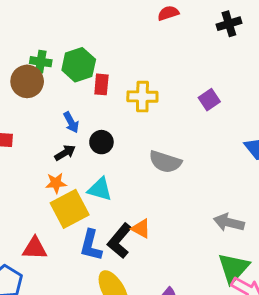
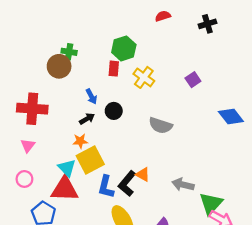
green hexagon: (79, 65) -> (124, 48), moved
yellow cross: (142, 97) -> (144, 77), turned 35
cyan triangle: (100, 189) -> (67, 168), moved, turned 30
gray arrow: (229, 223) -> (183, 185), moved
red triangle: (35, 248) -> (65, 189), size x1.5

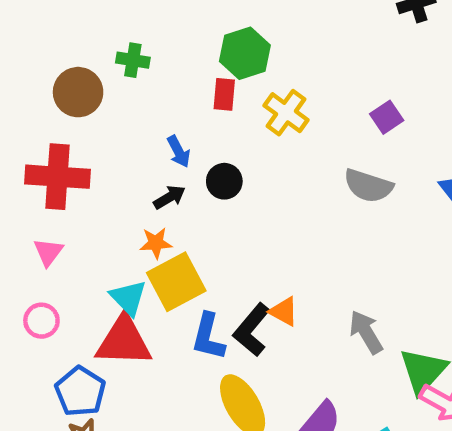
brown circle: (59, 66) -> (78, 92), moved
gray semicircle: (161, 125) -> (368, 186), moved
gray arrow: (183, 185) -> (366, 332), turned 45

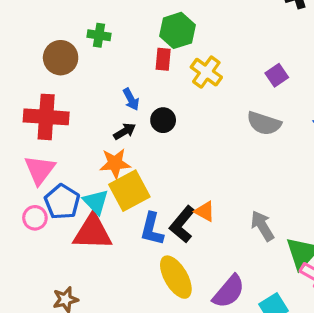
orange star: (156, 243) -> (115, 163), size x1.4
pink triangle: (48, 252) -> (40, 170), size x1.5
blue pentagon: (80, 391) -> (62, 202), moved

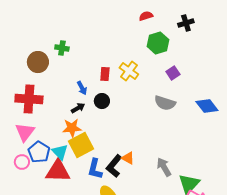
green hexagon: (177, 30) -> (158, 43), moved
red rectangle: (163, 59) -> (105, 74), moved

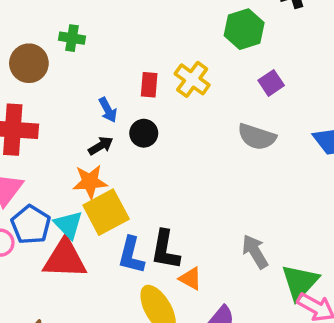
orange triangle: (128, 158) -> (190, 279), moved
black L-shape: (114, 166) -> (165, 250), turned -30

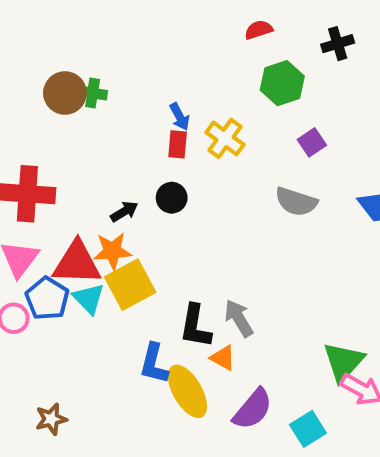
brown circle: (29, 63) -> (65, 93), moved
blue arrow: (108, 110) -> (180, 117), moved
gray arrow: (255, 252) -> (239, 318), moved
blue L-shape: (131, 255) -> (154, 364), moved
red triangle: (65, 259) -> (77, 263), moved

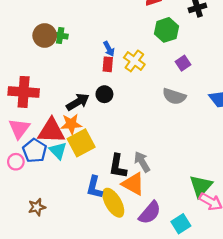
black arrow: (124, 212) -> (78, 102), size x1.5
orange triangle: (223, 358) -> (133, 184), size x1.6
brown star: (51, 419) -> (37, 207), moved

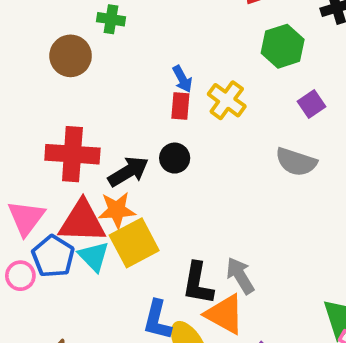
green cross: (60, 36) -> (111, 19), moved
red cross: (24, 92) -> (72, 154), moved

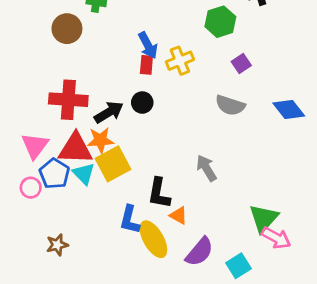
blue arrow: (182, 79) -> (148, 45), size x1.4
yellow cross: (227, 100) -> (180, 61), turned 32
gray arrow: (240, 276) -> (206, 168), moved
orange triangle: (225, 314) -> (179, 216), size x0.6

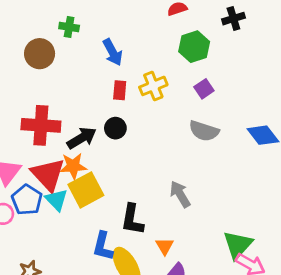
blue arrow: (148, 45) -> (113, 52), moved
purple square: (241, 63) -> (204, 89), moved
red triangle: (75, 149) -> (48, 175), turned 45
orange triangle: (179, 216) -> (165, 246), moved, turned 30

